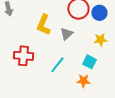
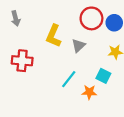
red cross: (23, 56) -> (22, 61), moved
orange star: (83, 81) -> (89, 92), moved

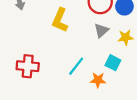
gray triangle: (78, 46) -> (101, 30), moved
red cross: (22, 61) -> (28, 66), moved

